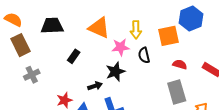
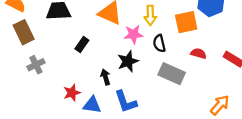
black arrow: (95, 86) -> (105, 77), turned -88
gray rectangle: (177, 92) -> (172, 74), moved, turned -50

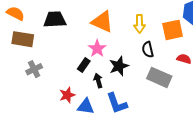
brown rectangle: (24, 32) -> (23, 39), turned -55
pink star: (133, 34) -> (97, 49), moved, turned -30
black rectangle: (82, 45) -> (84, 65), moved

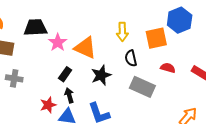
orange triangle: (102, 22) -> (85, 48), moved
pink star: (97, 49) -> (58, 42), moved
gray cross: (34, 69) -> (14, 78), turned 35
black arrow: (98, 81) -> (69, 95), moved

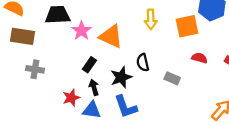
black semicircle: (131, 58) -> (143, 62), moved
black star: (101, 75) -> (121, 77), moved
gray rectangle: (142, 87) -> (172, 78), size x0.6

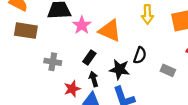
black semicircle: (143, 62) -> (140, 55), turned -147
gray cross: (35, 69) -> (53, 62), moved
black star: (121, 77) -> (119, 69), turned 30

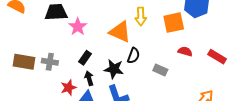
brown rectangle: (26, 31) -> (24, 62), moved
orange triangle: (110, 31) -> (120, 32), moved

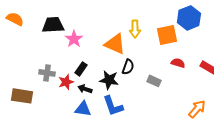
brown rectangle: (24, 62) -> (22, 96), moved
black arrow: (89, 78) -> (85, 89), turned -56
red star: (68, 88) -> (66, 82), moved

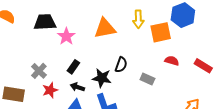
yellow arrow: (135, 29) -> (138, 19), moved
orange triangle: (115, 44) -> (105, 28), moved, turned -35
gray cross: (47, 73) -> (39, 71), turned 35
red star: (66, 82) -> (50, 90), moved

